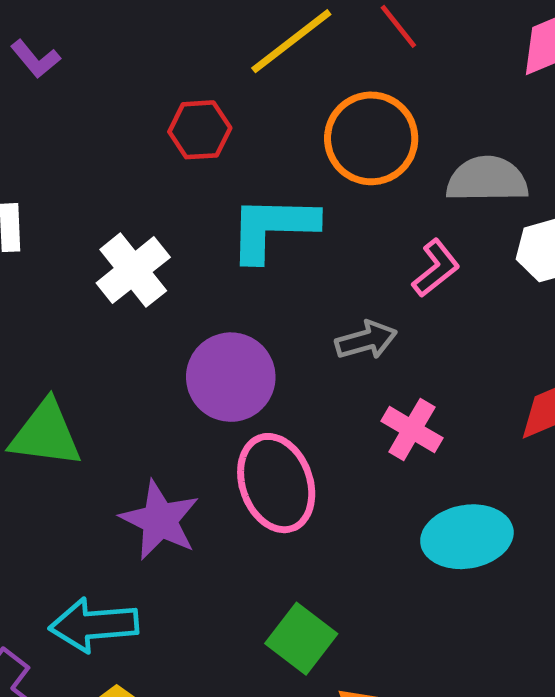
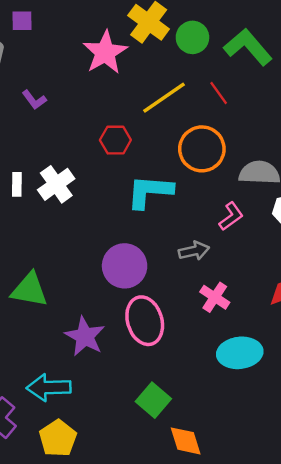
white cross: (133, 270) -> (56, 184), moved

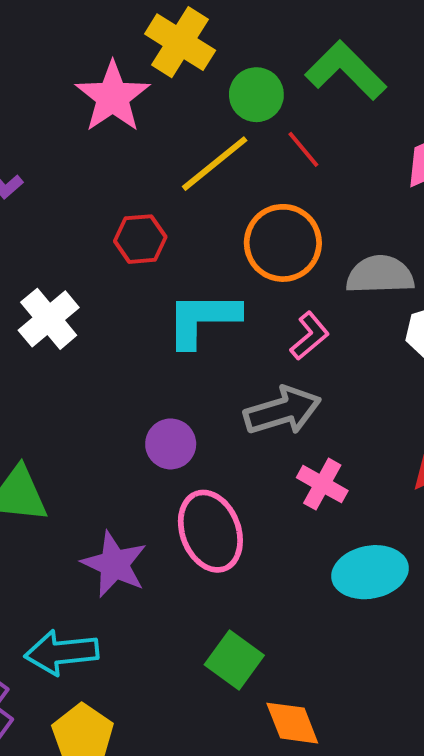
green circle: (192, 37) -> (256, 95), moved
pink L-shape: (231, 216) -> (310, 336), moved
gray arrow: (194, 251) -> (282, 411), size x1.5
purple circle: (125, 266) -> (171, 444), size x0.7

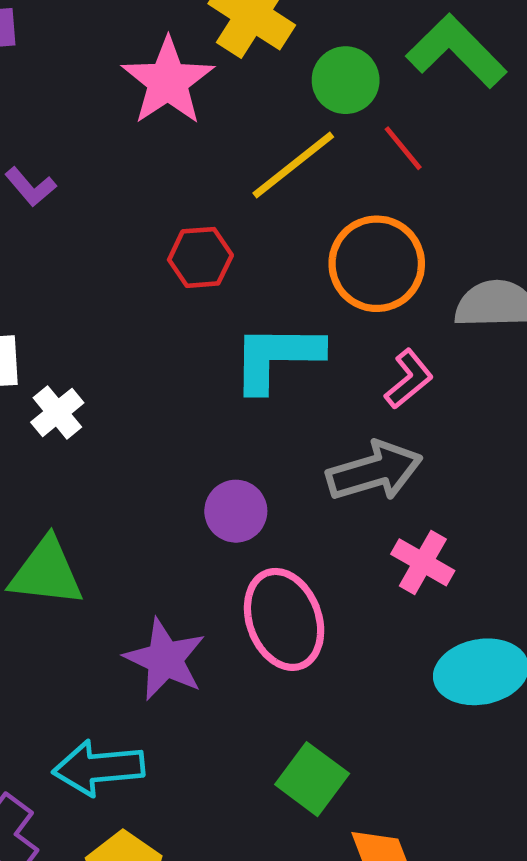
white cross: (49, 319) -> (57, 412), moved, size x0.7

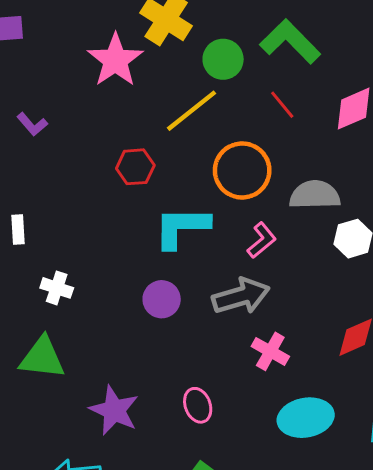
red line: (403, 148) -> (282, 105), moved
white cross: (57, 412) -> (57, 288), moved, turned -32
purple circle: (236, 511) -> (162, 299), moved
pink ellipse: (284, 619) -> (198, 405), moved, size x0.6

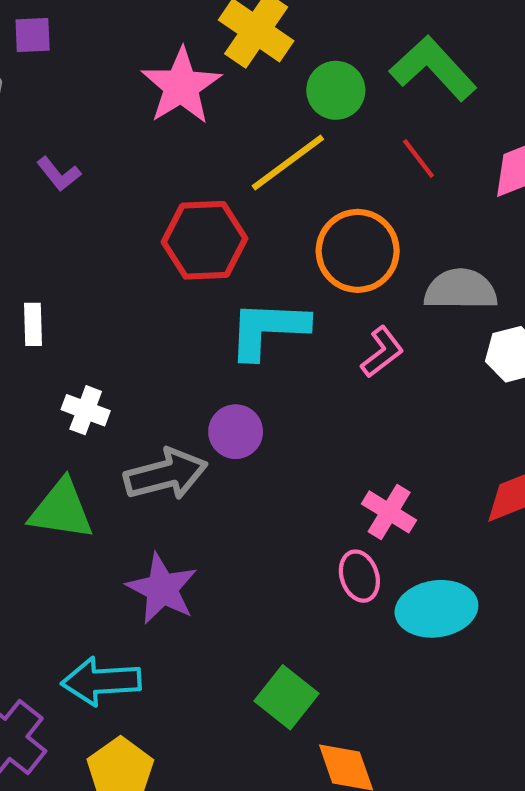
red hexagon: (135, 167) -> (204, 240), size x1.5
gray arrow: (241, 296) -> (166, 474), moved
pink ellipse: (198, 405) -> (359, 576), moved

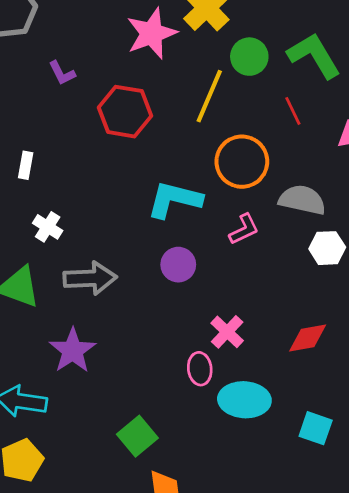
yellow line: (288, 163) -> (209, 96), turned -42
red hexagon: (204, 240) -> (125, 112), moved
purple circle: (236, 432) -> (178, 265), moved

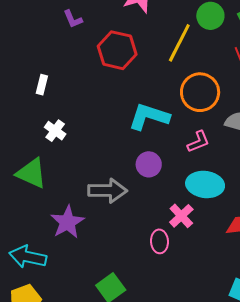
gray arrow: (90, 278) -> (108, 191), moved
cyan ellipse: (244, 400) -> (205, 184), moved

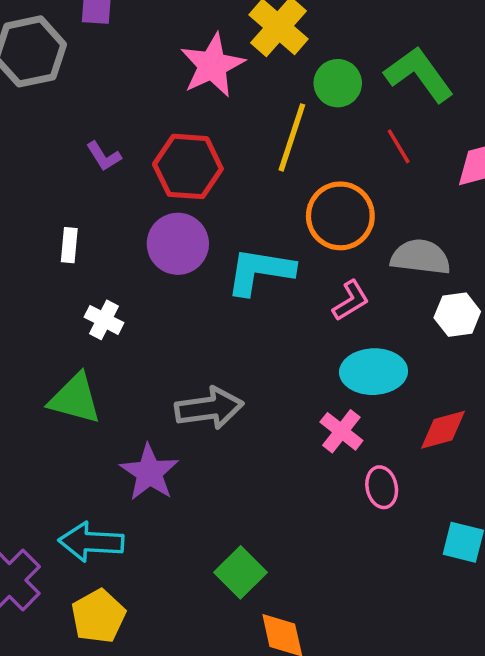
purple L-shape: (73, 19) -> (104, 156), moved
purple circle: (149, 164) -> (178, 244), moved, size x1.4
pink ellipse: (159, 241) -> (382, 487), moved

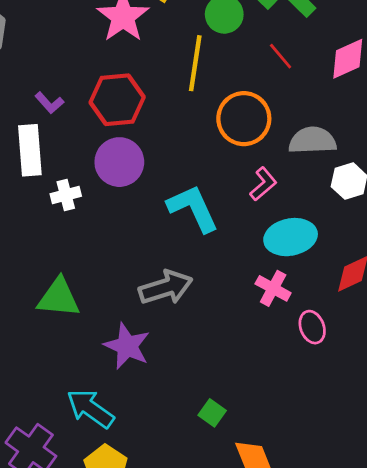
white rectangle: (69, 245) -> (30, 150), moved, size x1.8
cyan L-shape: (260, 271) -> (193, 208), moved, turned 66
white cross: (104, 320) -> (66, 195), moved, turned -32
cyan arrow: (91, 542) -> (90, 409), turned 42
green square: (240, 572) -> (212, 413), size x0.7

